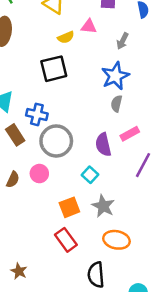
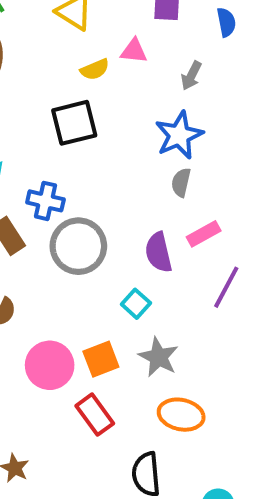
pink circle: (39, 174) -> (50, 365), moved, size x1.5

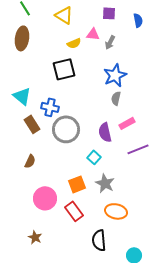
gray arrow: (191, 76) -> (110, 42), moved
purple line: (226, 287) -> (138, 149), turned 40
pink circle: (50, 365) -> (45, 198), moved

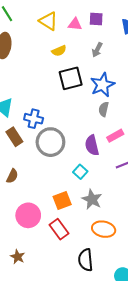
pink triangle: (93, 34) -> (75, 24), moved
black square: (64, 69) -> (71, 78), moved

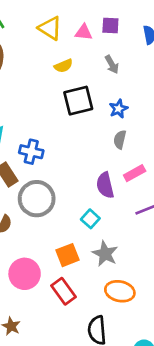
gray arrow: (97, 50) -> (112, 64), turned -56
blue star: (103, 85) -> (119, 109), size x0.6
gray circle: (50, 142) -> (37, 199), moved

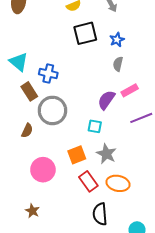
purple semicircle: (105, 185) -> (106, 100), turned 48
cyan square: (90, 219) -> (95, 126), turned -32
red rectangle: (63, 291) -> (88, 181), moved

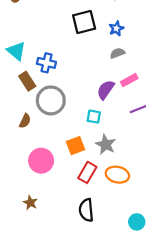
gray semicircle: (118, 64) -> (117, 53), turned 56
red rectangle: (88, 181) -> (87, 172), turned 66
black semicircle: (100, 214) -> (86, 210), moved

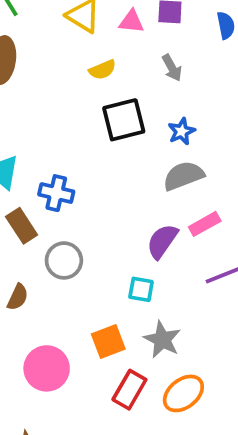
gray semicircle: (117, 53) -> (183, 176), size x1.5
gray circle: (51, 100) -> (64, 260), size x0.7
orange ellipse: (117, 175) -> (183, 393), turned -50

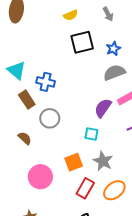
brown semicircle: (18, 297) -> (25, 138), turned -72

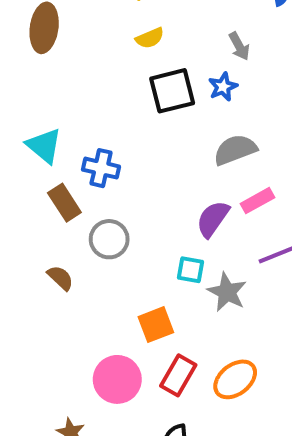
gray arrow: (108, 14) -> (239, 46), moved
blue star: (113, 49) -> (223, 87), moved
gray star: (103, 161) -> (227, 292), moved
pink circle: (40, 177) -> (117, 379), moved

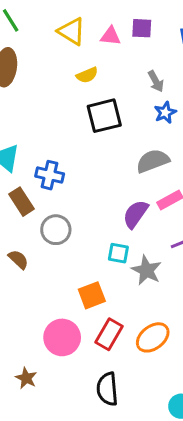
blue star: (223, 87) -> (165, 113), moved

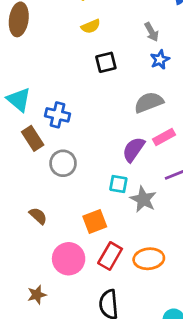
black square: (104, 116) -> (106, 62), size x0.7
brown semicircle: (18, 259) -> (38, 216), moved
orange ellipse: (153, 337) -> (149, 259), turned 32
brown star: (26, 378) -> (37, 295), turned 30

